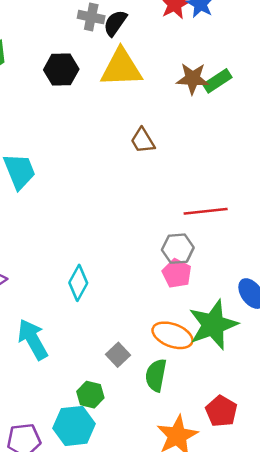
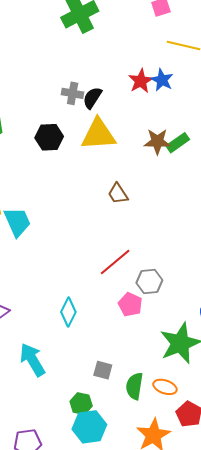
red line: (206, 211) -> (115, 262), moved, turned -32
pink pentagon: (177, 273) -> (130, 304), moved
orange ellipse: (172, 335) -> (165, 387), moved, size x0.7
gray square: (118, 355) -> (103, 370), turned -30
cyan hexagon: (74, 426) -> (89, 427), moved

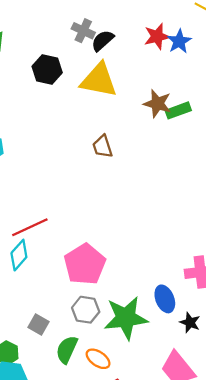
red line: (115, 262) -> (30, 227), moved
gray hexagon: (149, 282) -> (86, 310), moved
pink pentagon: (130, 304) -> (85, 264), size x1.6

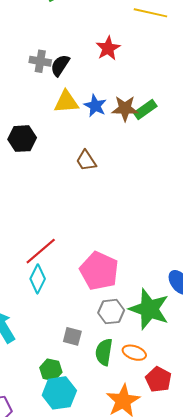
blue star: (179, 41) -> (95, 106), moved
black hexagon: (47, 69) -> (22, 139), moved
yellow triangle: (99, 80) -> (66, 102), size x0.7
green star: (126, 318) -> (149, 309), turned -30

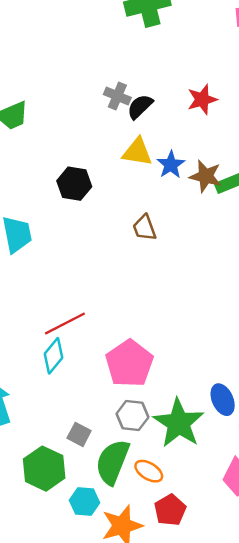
green semicircle: (104, 352) -> (113, 462), size x1.4
green hexagon: (51, 370) -> (44, 469), size x1.6
cyan hexagon: (59, 393) -> (85, 502), moved, size x0.7

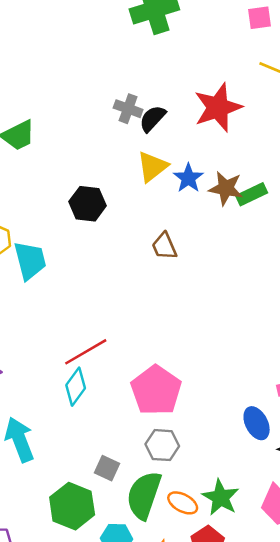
red star: (202, 99) -> (218, 107), size x1.5
yellow triangle: (137, 152) -> (152, 167), turned -44
green star: (179, 423) -> (221, 498), moved, size x0.7

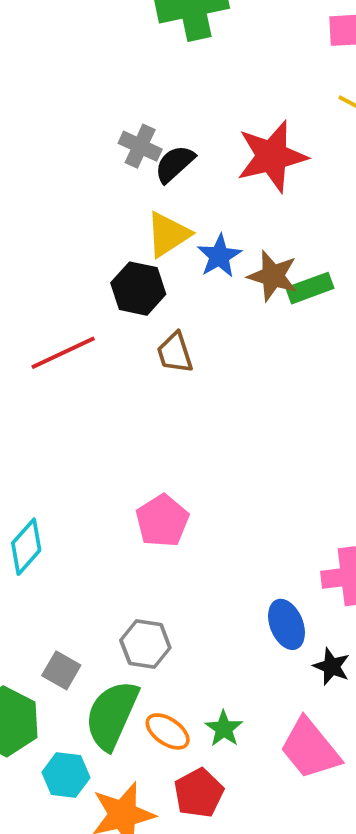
black hexagon: (88, 204) -> (138, 289), moved
red line: (86, 352) -> (63, 353), moved
pink pentagon: (156, 390) -> (162, 521), moved, size x0.7
green star: (221, 498) -> (224, 729), size x0.7

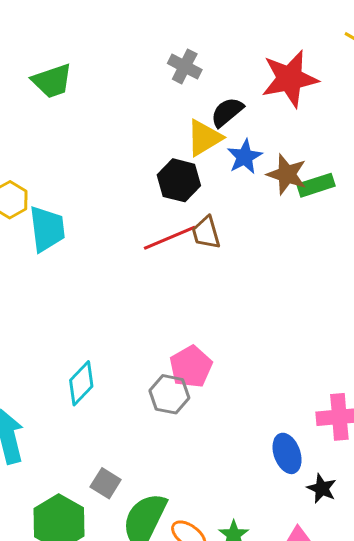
black semicircle: (175, 164) -> (227, 112), moved
red line: (63, 353) -> (170, 238), moved
gray hexagon: (145, 644) -> (169, 394), moved

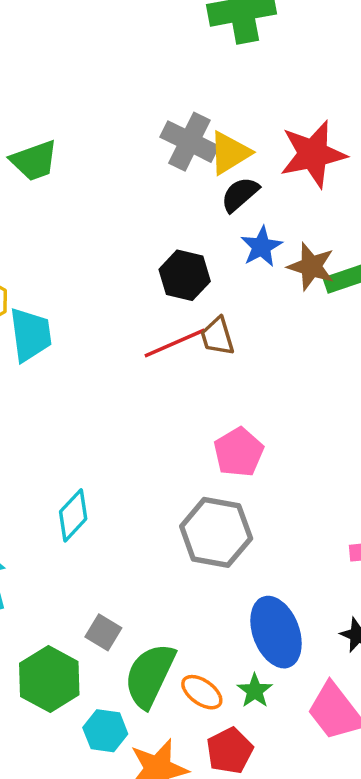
gray cross: (185, 67) -> (189, 142), size x1.4
yellow triangle: (204, 138) -> (230, 153), moved
pink pentagon: (191, 367) -> (239, 452), moved
gray hexagon: (169, 394) -> (216, 532), moved, size x1.5
blue ellipse: (287, 453) -> (276, 632), moved, size x1.5

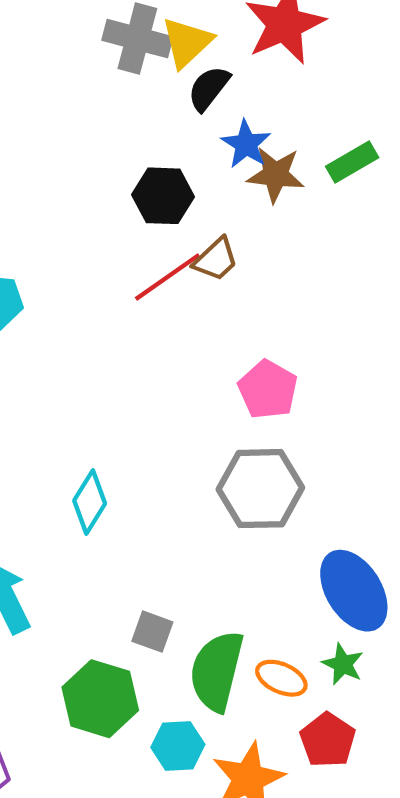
brown star: (311, 267) -> (276, 175), moved
brown trapezoid: (217, 336) -> (216, 259), turned -105

